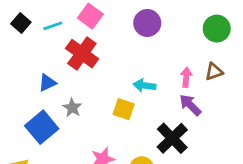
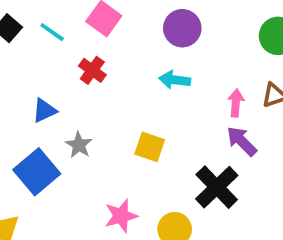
cyan line: (53, 26) -> (52, 32), turned 54
red cross: (82, 54) -> (92, 70), size x0.6
cyan arrow: (144, 86) -> (175, 80), moved

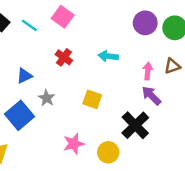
purple circle: (182, 28) -> (145, 23), moved
red cross: (92, 70) -> (64, 57), moved

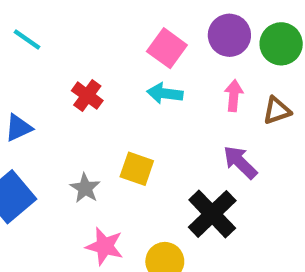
pink square: (63, 17) -> (167, 48), moved
pink arrow: (148, 71) -> (234, 96), moved
gray star: (47, 98) -> (85, 188), moved
pink star: (74, 144) -> (105, 246), turned 30

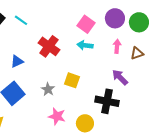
red cross: (87, 96) -> (49, 46), size x1.5
black cross: (212, 214) -> (107, 101), turned -35

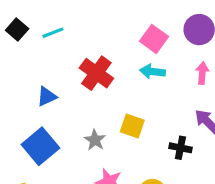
cyan line: (21, 20) -> (53, 33), turned -56
black cross: (107, 101) -> (180, 148), moved, size x0.6

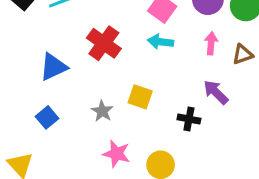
blue triangle: (47, 96) -> (53, 67), size x1.4
blue square: (40, 146) -> (47, 117), size x0.6

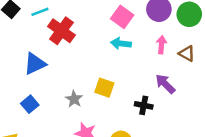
red cross: (104, 43) -> (61, 31), moved
brown triangle: (243, 54) -> (187, 54), turned 48

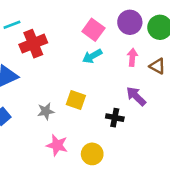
red cross: (61, 31) -> (33, 44), turned 32
cyan arrow: (121, 43) -> (92, 56), turned -36
gray star: (74, 99) -> (46, 111), turned 30

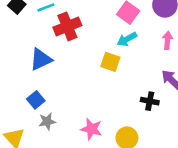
yellow square: (76, 100) -> (110, 62), moved
gray star: (46, 111) -> (47, 121), moved

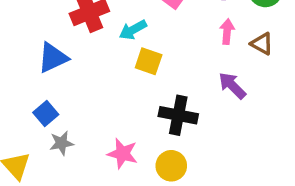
cyan arrow: (127, 39) -> (133, 30), moved
black cross: (150, 101) -> (178, 115), moved, size x1.5

